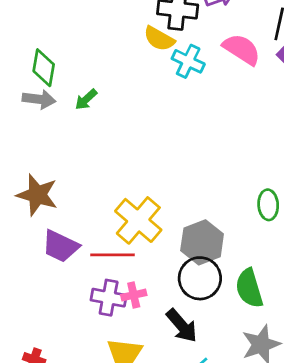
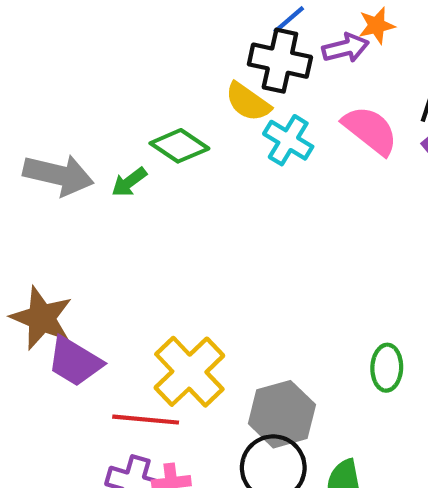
green diamond: (44, 68) -> (179, 146), moved, turned -72
gray arrow: (39, 99) -> (58, 175), size x1.4
purple trapezoid: (60, 246) -> (75, 362), moved

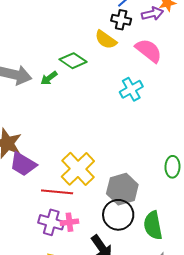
black cross: (280, 61) -> (121, 20), size x0.7
pink semicircle: (370, 130) -> (149, 51), moved
cyan cross: (288, 140) -> (131, 89), moved, turned 30

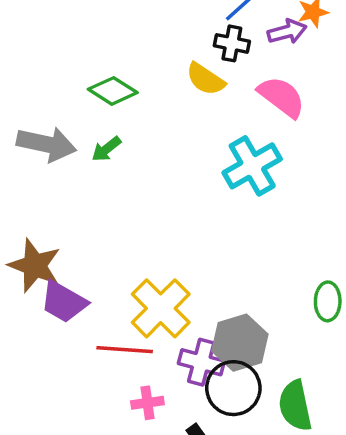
green diamond: (73, 61) -> (113, 91), moved
cyan cross: (131, 89) -> (252, 166), size x1.4
purple cross: (51, 222) -> (201, 362), moved

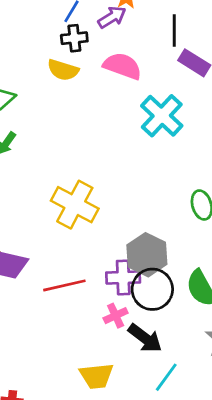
cyan cross: (252, 166) -> (162, 116), moved
yellow cross: (161, 308) -> (75, 205), moved
pink cross: (147, 403) -> (116, 316), moved

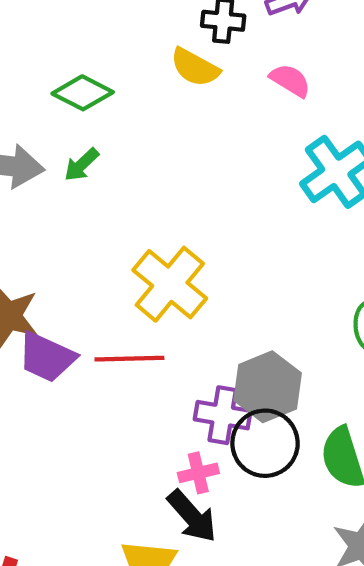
pink semicircle: (122, 66) -> (290, 80), size x0.7
red line: (64, 285) -> (129, 359), moved
black arrow: (145, 338) -> (192, 516), moved

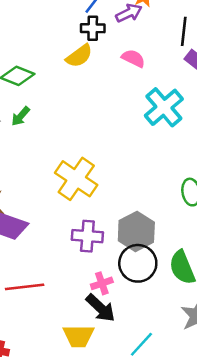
yellow semicircle: (195, 67) -> (79, 56), turned -60
red line: (129, 359) -> (25, 287), moved
purple cross: (223, 415) -> (87, 236), moved

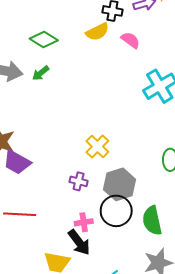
pink semicircle: (133, 58) -> (130, 40), moved
yellow cross: (76, 179) -> (97, 147), moved, size x0.7
purple cross: (87, 236) -> (79, 181), size x0.7

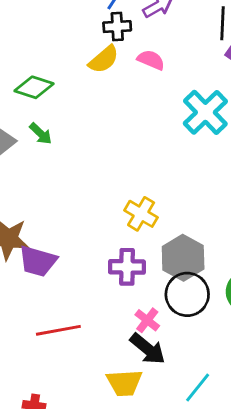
green arrow: (41, 73) -> (41, 134), turned -84
purple cross: (79, 181) -> (127, 267), size x1.4
pink cross: (84, 222) -> (147, 320), turned -30

